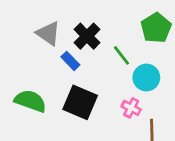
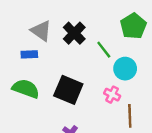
blue rectangle: (70, 61) -> (29, 54), moved, turned -49

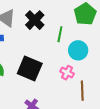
green line: (104, 50) -> (60, 34), turned 49

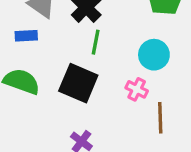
green line: (60, 34) -> (96, 42), moved

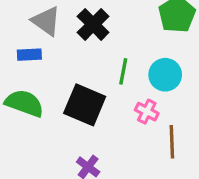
green line: (96, 42) -> (123, 71), moved

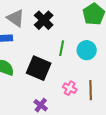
pink cross: (147, 112) -> (70, 88), moved

